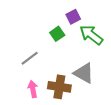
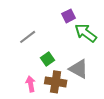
green square: (57, 34) -> (48, 59), moved
gray line: (30, 58) -> (28, 37), moved

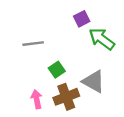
gray line: (28, 37) -> (33, 44), turned 30
brown cross: (56, 82) -> (66, 97), turned -30

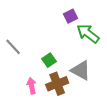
gray line: (33, 44) -> (13, 47), moved, turned 54

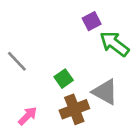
pink arrow: (32, 86) -> (28, 116), moved, turned 56

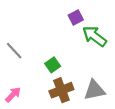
gray triangle: (105, 92) -> (94, 90), moved, turned -40
pink arrow: (28, 116) -> (13, 95), moved

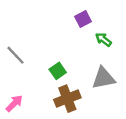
green arrow: (94, 36) -> (103, 40), size x0.6
gray triangle: (94, 90) -> (103, 78), moved

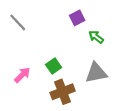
gray line: (16, 55) -> (18, 22), moved
pink arrow: (14, 103) -> (22, 75), moved

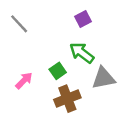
green arrow: (96, 37) -> (82, 53), moved, size x1.5

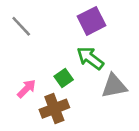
purple square: (83, 19) -> (92, 21), size x1.5
brown cross: (67, 99) -> (54, 109), moved

